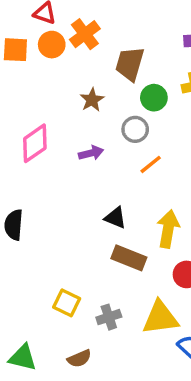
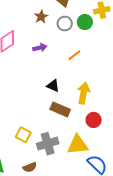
green circle: (154, 98) -> (85, 22), moved
gray circle: (135, 129) -> (65, 24), moved
gray cross: (109, 317) -> (48, 144), size x1.5

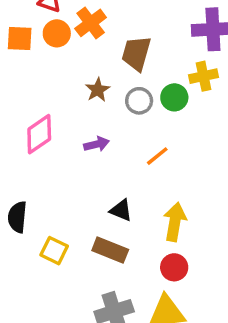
brown rectangle: (60, 109) -> (110, 250), moved
red circle: (94, 120) -> (174, 267), moved
yellow square: (23, 135) -> (54, 251), moved

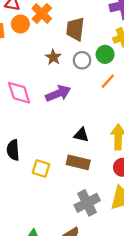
pink diamond: (39, 134) -> (19, 93), turned -64
purple arrow: (97, 144) -> (58, 93), size x1.5
orange line: (157, 156) -> (108, 81), moved

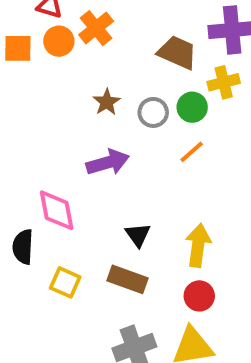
brown trapezoid: (75, 29) -> (177, 53), moved, turned 100
pink diamond: (19, 93) -> (57, 210), moved
black triangle: (81, 135) -> (138, 235), turned 35

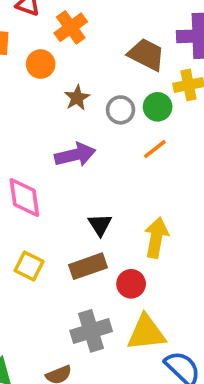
orange circle: (59, 41) -> (41, 64), moved
brown rectangle: (128, 279) -> (88, 266), turned -42
red circle: (199, 296) -> (131, 284), moved

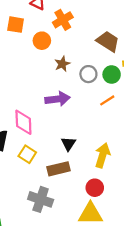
yellow square: (29, 266) -> (27, 154), moved
red circle: (131, 284) -> (95, 188), moved
gray cross: (91, 331) -> (41, 199), moved, turned 30

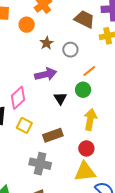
green circle: (112, 74) -> (83, 90), moved
pink diamond: (23, 122) -> (18, 98), turned 55
black triangle: (69, 144) -> (60, 98), moved

